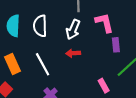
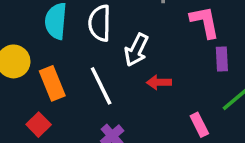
white arrow: (73, 29) -> (136, 50), moved
red arrow: (73, 53) -> (159, 82), moved

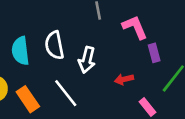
red arrow: (159, 82) -> (124, 79), moved

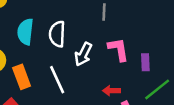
pink L-shape: (135, 27) -> (118, 49), moved
red arrow: (124, 79) -> (111, 91), moved

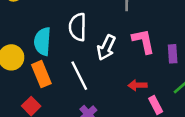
cyan semicircle: (25, 32) -> (43, 41), moved

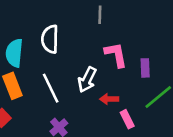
white arrow: (106, 48) -> (87, 80), moved

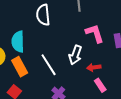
white semicircle: (50, 39) -> (43, 15), moved
pink rectangle: (127, 119) -> (100, 85), moved

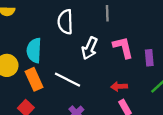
white arrow: (75, 55) -> (90, 48), moved
white line: (49, 65) -> (67, 80), turned -35

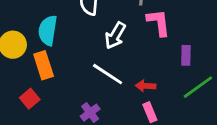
pink L-shape: (123, 47) -> (159, 23), moved
white line: (67, 80) -> (108, 74), moved

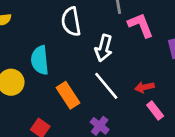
orange rectangle: (44, 65) -> (68, 95), moved
white line: (108, 74) -> (106, 86), turned 32

